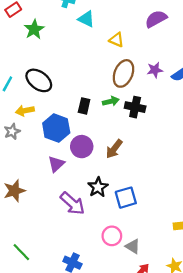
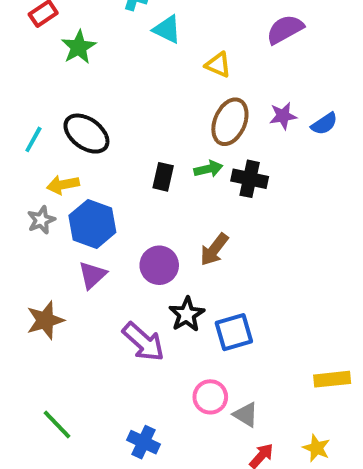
blue hexagon: (56, 128) -> (92, 224), moved
purple circle: (82, 147) -> (159, 265), moved
purple triangle: (56, 164) -> (92, 275), moved

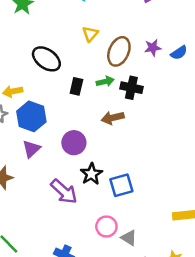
yellow triangle: (218, 65) -> (90, 34), moved, turned 48
black ellipse: (86, 134) -> (46, 59), moved
brown arrow: (214, 250) -> (113, 118), moved, turned 40

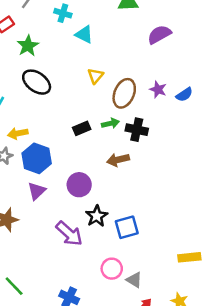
purple star: (153, 48) -> (158, 90), turned 30
black ellipse: (46, 59) -> (37, 82), moved
black rectangle: (76, 86) -> (82, 128), turned 54

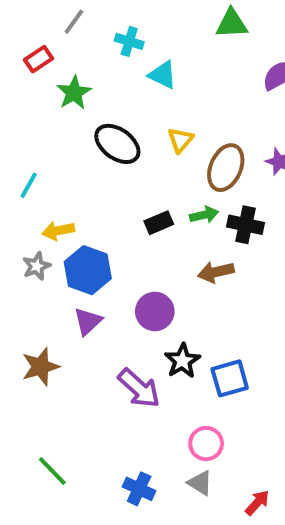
black ellipse: (37, 82) -> (117, 144), moved
gray triangle: (134, 280) -> (200, 483), moved

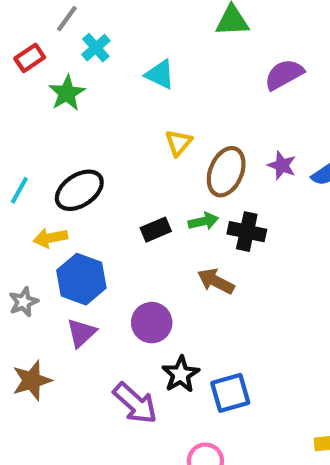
cyan cross: (129, 41) -> (96, 48), moved, turned 32
black ellipse: (117, 144) -> (79, 190), moved, turned -69
gray star: (37, 266) -> (23, 302), moved
brown arrow: (216, 272) -> (216, 281), turned 40

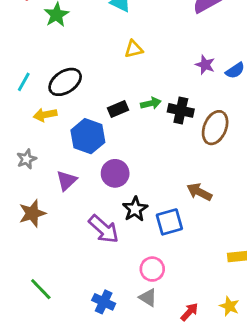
yellow triangle: (179, 143) -> (134, 49), turned 36
brown ellipse: (226, 172) -> (215, 128), moved
blue hexagon: (81, 279) -> (88, 136), moved
brown arrow: (216, 281) -> (199, 192), moved

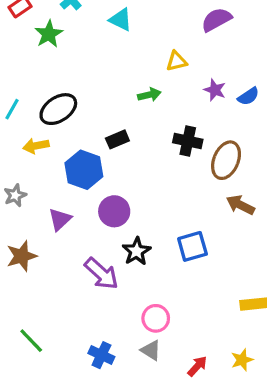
yellow triangle: (134, 49) -> (176, 61), moved
green arrow: (151, 103) -> (149, 95), moved
brown arrow: (199, 192) -> (240, 205), moved
blue square: (169, 222) -> (192, 246), moved
yellow star: (229, 306) -> (242, 360), turned 30

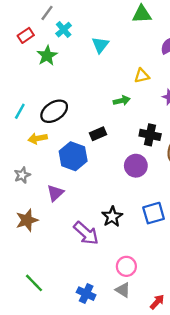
cyan triangle: (121, 20) -> (100, 45), turned 42
purple circle: (114, 211) -> (136, 166), moved

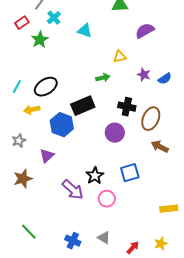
cyan triangle: (100, 45) -> (85, 31), turned -49
black rectangle: (98, 134) -> (83, 106), size x1.6
pink circle: (126, 266) -> (107, 199), moved

